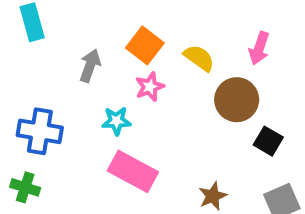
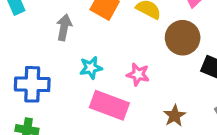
pink star: (150, 87) -> (138, 74), moved, turned -30

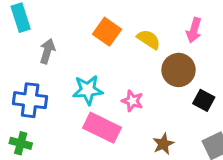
gray arrow: (64, 27) -> (47, 51), moved
cyan star: (91, 68) -> (88, 90), size x1.4

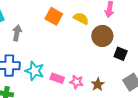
cyan star: (88, 90) -> (35, 71), moved, turned 30
pink star: (132, 101) -> (76, 82), moved
pink rectangle: (102, 128) -> (57, 78), size x0.6

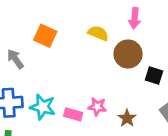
orange square: (54, 16) -> (45, 36), moved
gray arrow: (17, 33) -> (15, 59), turned -42
pink star: (76, 82) -> (97, 107), moved

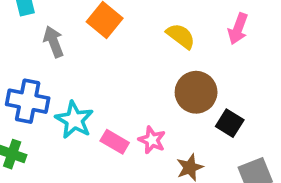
brown circle: (128, 54) -> (196, 92), moved
black square: (154, 75) -> (230, 123), moved

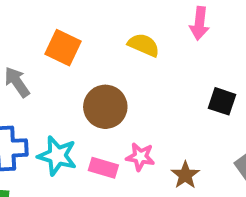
brown circle: (196, 92) -> (105, 107), moved
black square: (230, 123) -> (222, 101), moved

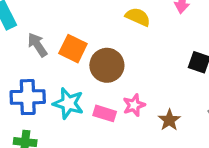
orange square: (63, 48) -> (73, 49), moved
pink star: (140, 157) -> (134, 105), turned -30

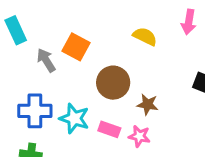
orange square: (73, 49) -> (76, 47), moved
pink star: (134, 105) -> (139, 136), moved, turned 30
brown star: (169, 120) -> (148, 104), moved, turned -30

